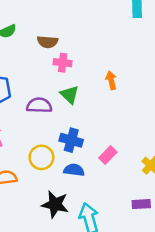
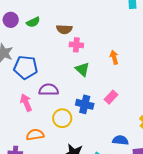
purple semicircle: (39, 105) -> (49, 90), moved
pink rectangle: (108, 155) -> (111, 97), moved
blue semicircle: (74, 170) -> (120, 140), moved

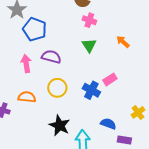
orange arrow: (114, 57) -> (123, 42), turned -48
blue cross: (85, 104) -> (91, 90), moved

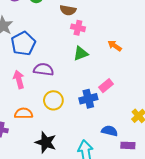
blue pentagon: (35, 29) -> (23, 44), turned 30
green triangle: (89, 45) -> (81, 53), turned 49
blue cross: (91, 90) -> (88, 99), turned -36
black star: (60, 125) -> (46, 142), moved

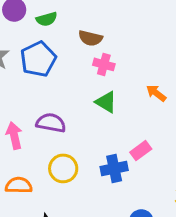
blue pentagon: (23, 44) -> (38, 59), moved
green triangle: (81, 53) -> (106, 102), turned 49

